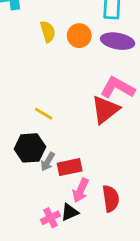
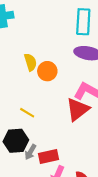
yellow semicircle: (48, 32) -> (30, 62), moved
orange circle: (79, 36) -> (47, 71), moved

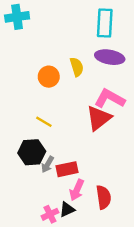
yellow semicircle: (30, 62) -> (77, 67), moved
orange circle: (47, 71) -> (49, 77), moved

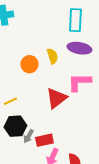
pink L-shape: (110, 99) -> (79, 82), turned -30
red triangle: (99, 118) -> (56, 98), moved
yellow line: (44, 122) -> (10, 101), moved, turned -56

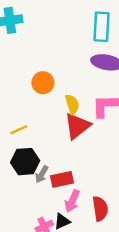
yellow semicircle: (52, 56) -> (72, 104), moved

